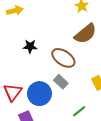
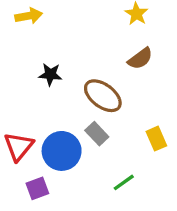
brown semicircle: (85, 34) -> (140, 59), size x0.7

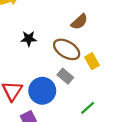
brown semicircle: (140, 59) -> (79, 22), moved
yellow rectangle: (156, 139) -> (92, 61), moved

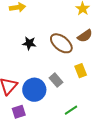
brown semicircle: (79, 22) -> (85, 36), moved
brown ellipse: (67, 49) -> (61, 43), moved

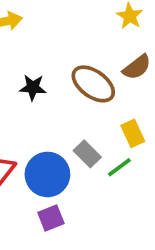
green line: (71, 110) -> (119, 167), moved
purple square: (19, 112) -> (51, 218), moved

